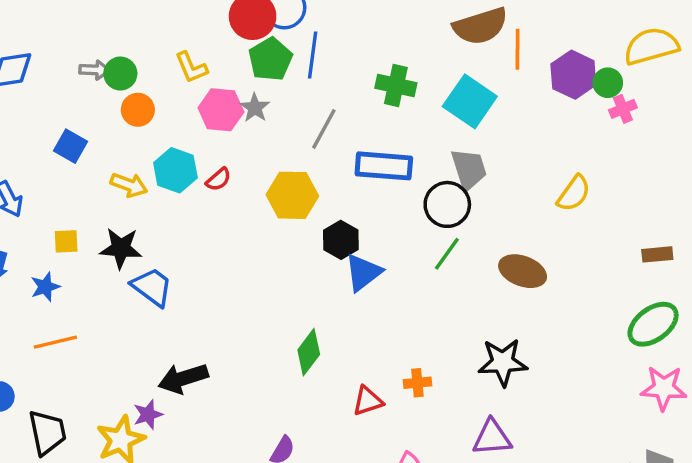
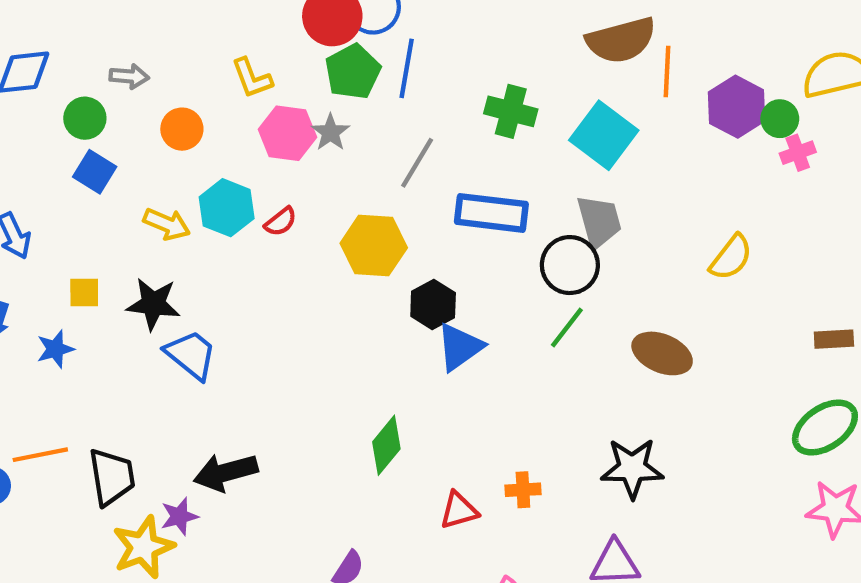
green circle: (120, 74) -> (85, 118), moved
orange line: (55, 342) -> (40, 455), moved
black trapezoid: (47, 433) -> (112, 477), moved

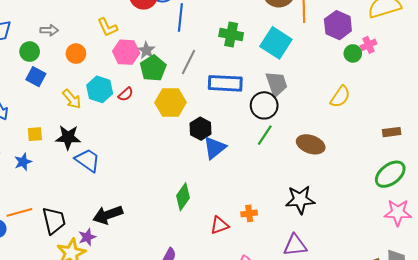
green pentagon: (353, 72) -> (153, 68), moved
green circle: (780, 119) -> (353, 53), moved
yellow arrow: (167, 224) -> (72, 99), turned 30

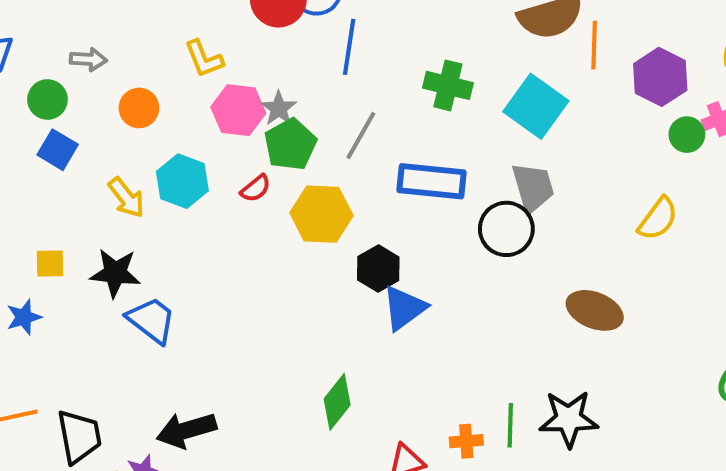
red semicircle: (126, 94) -> (256, 188), moved
green line: (265, 135) -> (510, 425), moved, turned -35

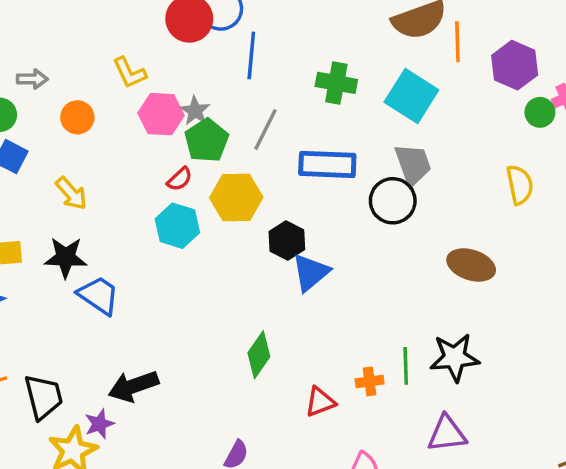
cyan hexagon: (182, 181) -> (177, 226), moved
yellow semicircle: (658, 219) -> (520, 185), turned -45

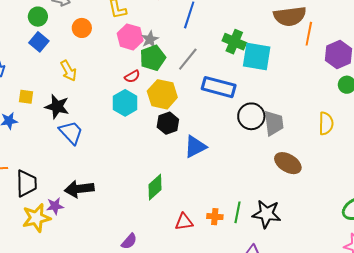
cyan square: (411, 96) -> (257, 57), moved, turned -36
gray trapezoid: (413, 164) -> (274, 123), moved
black hexagon: (287, 240) -> (168, 123), moved

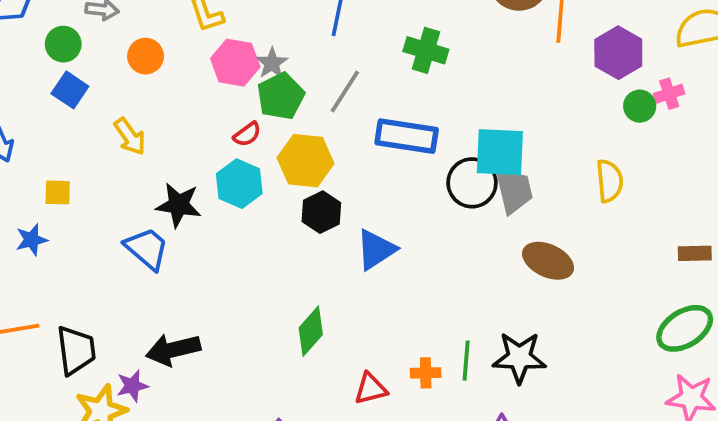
cyan square: (257, 57) -> (500, 152), moved
black star: (57, 107) -> (179, 205), moved

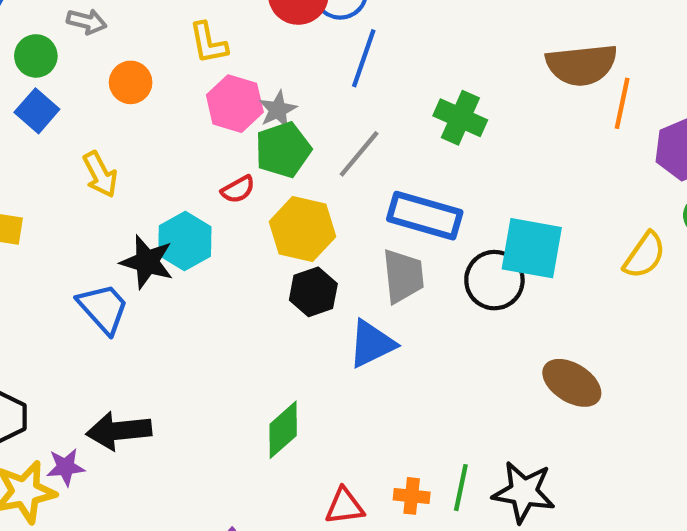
yellow semicircle: (609, 181) -> (644, 255), moved, turned 33
cyan hexagon: (239, 184) -> (185, 241), moved
gray trapezoid: (514, 191) -> (403, 276), moved

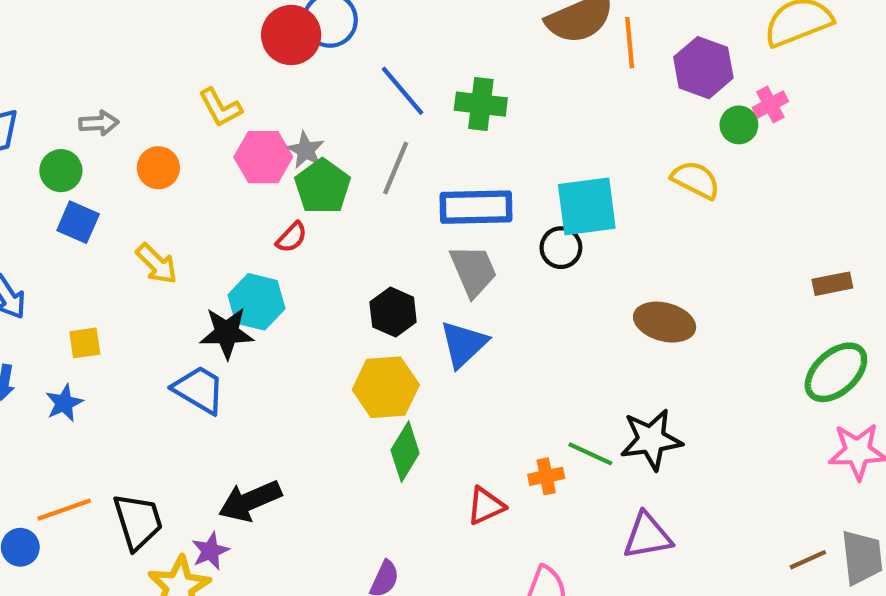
blue line: (364, 58) -> (403, 91), moved, turned -42
yellow hexagon: (303, 229) -> (386, 387), moved
yellow semicircle: (644, 255) -> (696, 180), turned -81
black circle: (494, 280) -> (561, 248), size x0.7
green line: (461, 488) -> (590, 454), turned -60

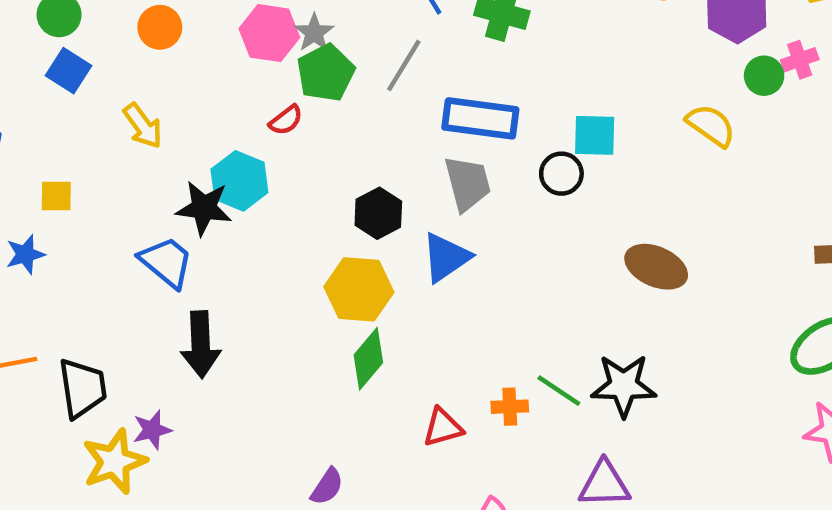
cyan square: (587, 206) -> (595, 135), size x0.7
black arrow: (250, 501) -> (201, 345), moved, turned -78

